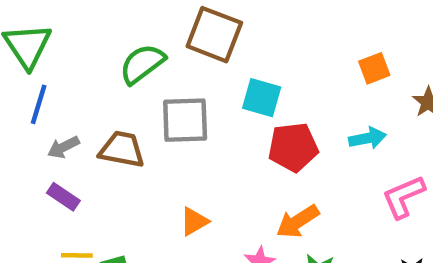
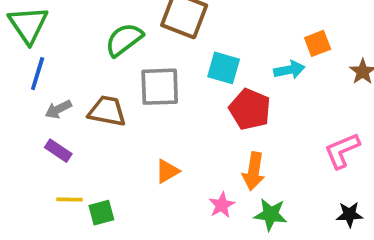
cyan arrow: (367, 138) -> (289, 70), moved
red pentagon: (293, 147) -> (250, 109), turned 30
orange arrow: (298, 221) -> (254, 171), turned -48

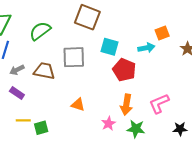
green semicircle: (124, 40) -> (40, 31), moved
pink L-shape: (342, 151) -> (159, 104), moved
orange triangle: (167, 171) -> (78, 105), turned 48

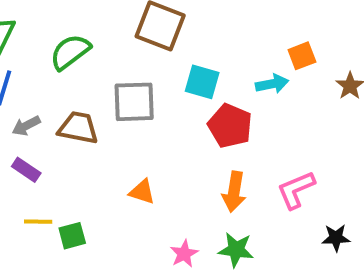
pink star: (108, 124) -> (184, 254), moved
green star: (136, 129) -> (236, 250), moved

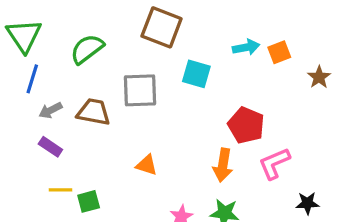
cyan arrow: (272, 84) -> (246, 47), moved
red pentagon: (230, 126) -> (246, 125), moved

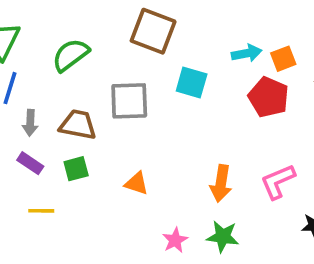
gray arrow: (50, 110) -> (30, 123), turned -60
red pentagon: (246, 125) -> (269, 97), moved
green square: (89, 201) -> (76, 169), moved

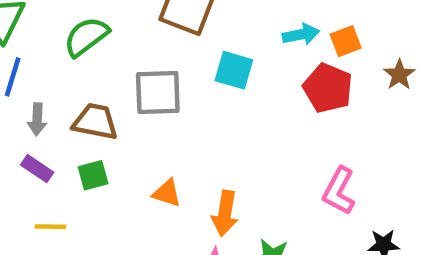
pink L-shape: (278, 182) -> (339, 191), turned -39
orange arrow: (221, 183) -> (225, 213), moved

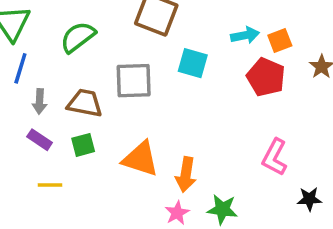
orange triangle: (167, 193) -> (141, 159), size x1.6

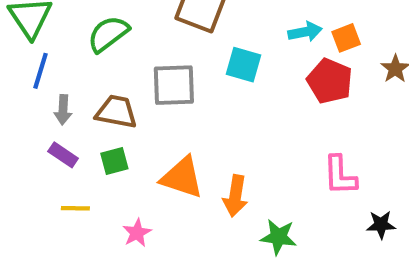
pink L-shape: (275, 157) -> (340, 175), turned -30
pink star: (177, 213) -> (137, 233), moved

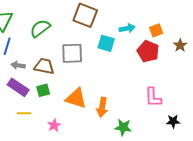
cyan arrow: (305, 32) -> (127, 28), moved
gray arrow: (63, 110) -> (18, 65), turned 96
purple rectangle: (63, 155) -> (18, 87), size x1.5

